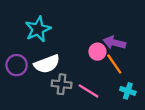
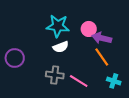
cyan star: (38, 29) -> (58, 26), moved, turned 30
pink circle: (97, 52) -> (89, 29), moved
white semicircle: (47, 64) -> (61, 47), moved, size x0.7

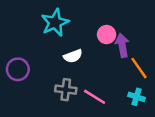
cyan star: (58, 26) -> (55, 23), moved, turned -30
purple arrow: (102, 38) -> (122, 45), turned 66
orange line: (102, 57) -> (139, 68), moved

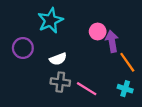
white semicircle: (73, 56) -> (58, 59), moved
purple circle: (18, 69) -> (23, 48), moved

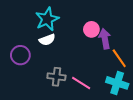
purple circle: (23, 48) -> (20, 55), moved
white semicircle: (58, 59) -> (47, 40), moved
cyan cross: (125, 89) -> (117, 83), size x1.5

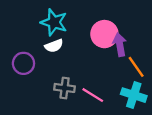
cyan star: (47, 19) -> (54, 22), turned -30
pink circle: (91, 29) -> (104, 34), size x1.5

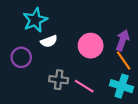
cyan star: (54, 22) -> (35, 20), moved, turned 30
pink circle: (104, 34) -> (91, 46), moved
purple arrow: (120, 45) -> (123, 40), moved, turned 30

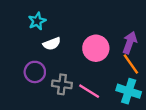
cyan star: (35, 20) -> (37, 21), size x0.7
purple circle: (21, 57) -> (35, 72), moved

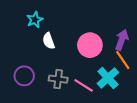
white semicircle: (52, 44) -> (49, 41), turned 91
purple circle: (35, 72) -> (24, 76), moved
cyan cross: (129, 91) -> (108, 78), moved, turned 30

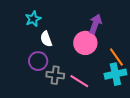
purple arrow: (122, 40) -> (95, 24), moved
purple circle: (24, 76) -> (38, 61), moved
cyan cross: (108, 78) -> (115, 74), moved, turned 30

